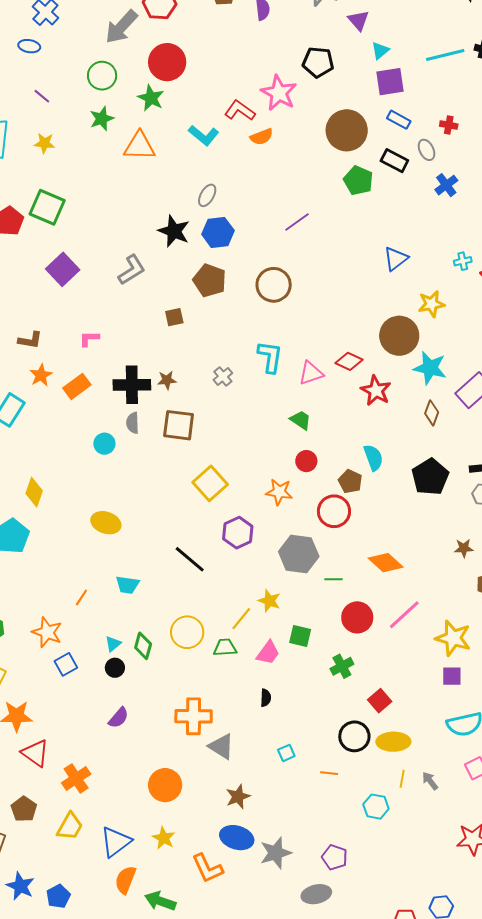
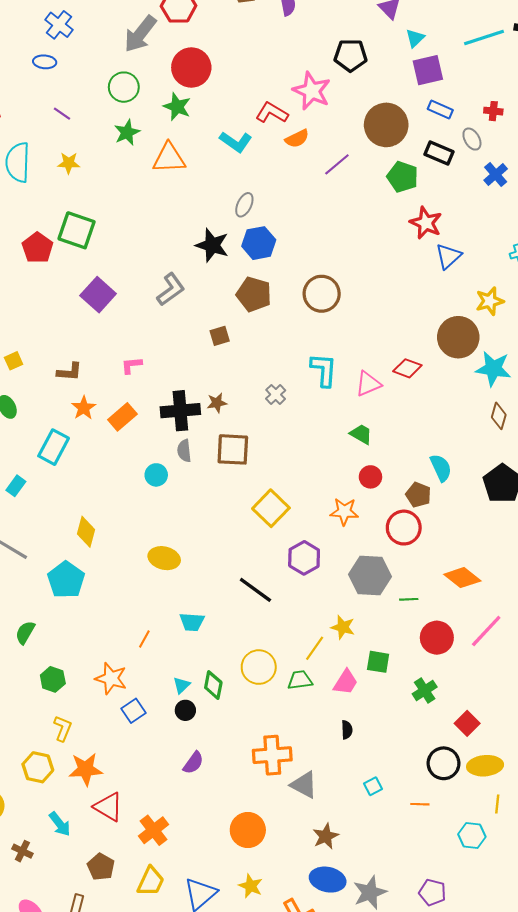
purple line: (297, 222) -> (337, 164), moved
red star: (376, 391) -> (426, 223), moved

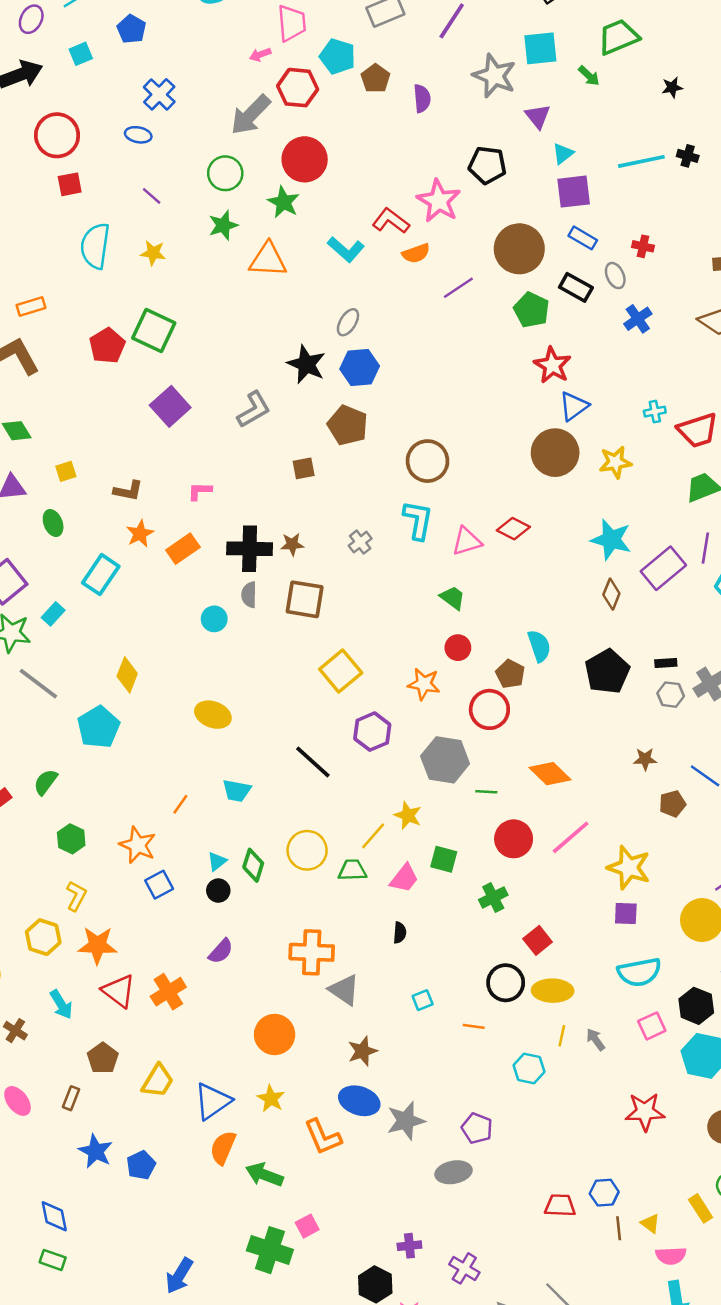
brown circle: (322, 294) -> (427, 461), moved
brown circle: (458, 337) -> (555, 453), moved
orange cross: (153, 830) -> (168, 992), moved

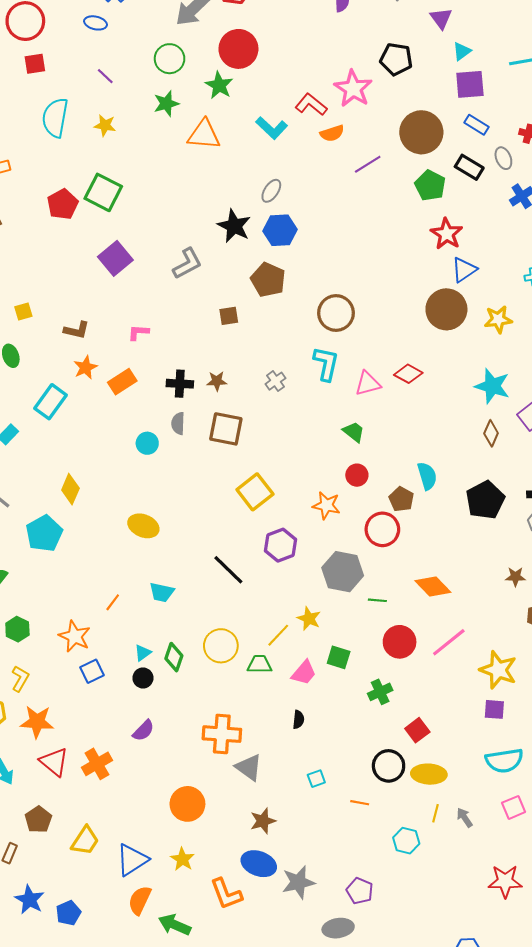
black cross: (250, 549) -> (180, 384), size x0.7

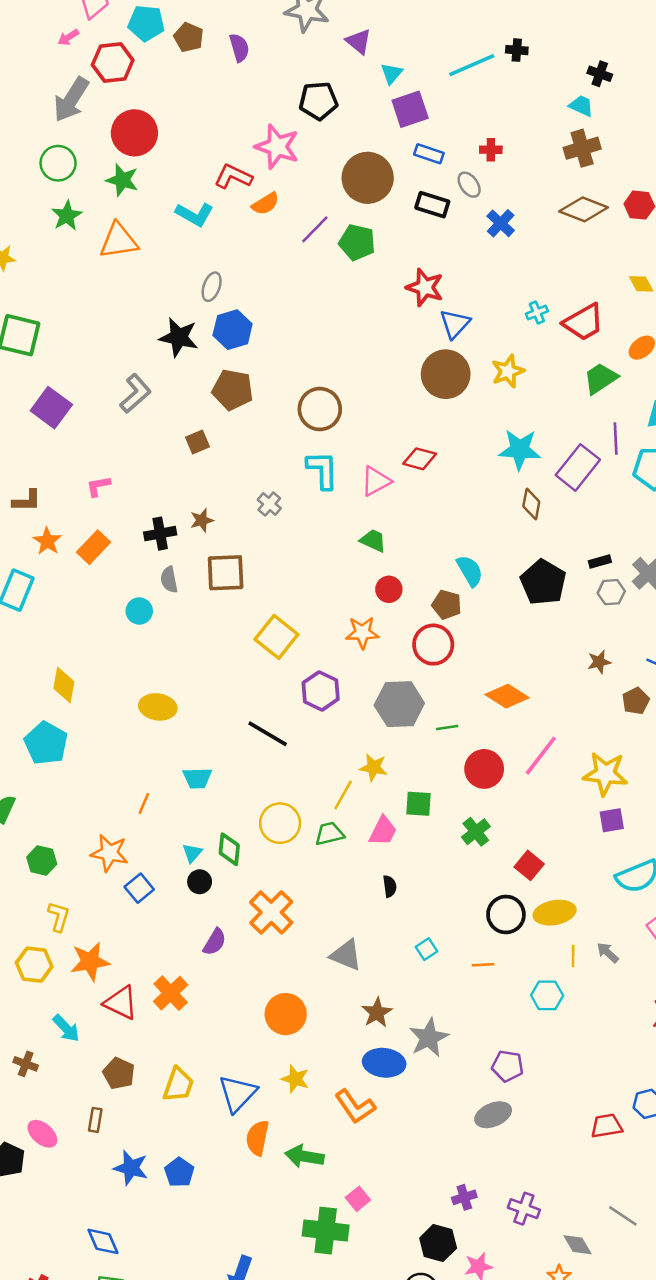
green pentagon: (430, 185) -> (357, 242), moved
orange cross: (222, 734) -> (271, 912), moved, turned -36
gray star: (298, 882) -> (429, 1038), moved

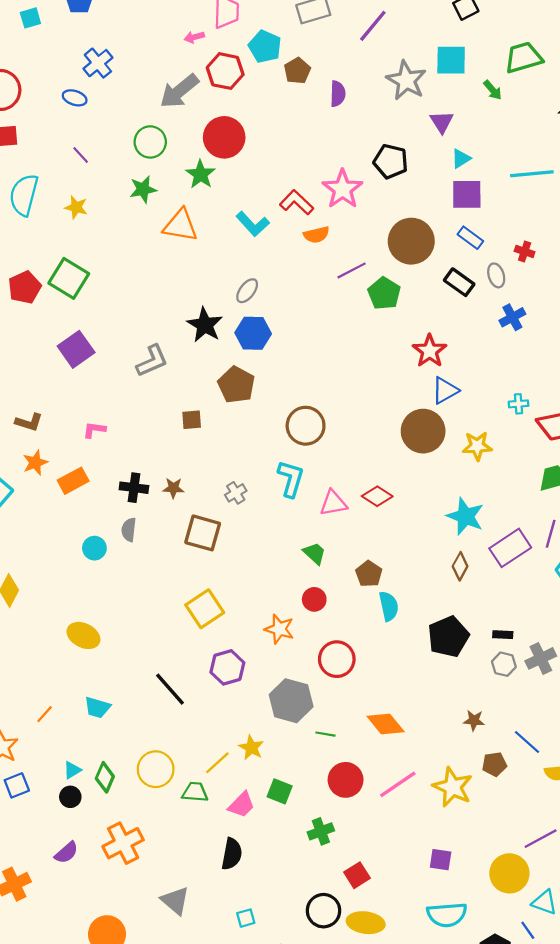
brown square: (226, 573) -> (203, 533), moved
brown pentagon: (447, 605) -> (369, 574), moved
yellow star: (605, 774) -> (453, 787), moved
black semicircle: (390, 886) -> (232, 854), size x1.6

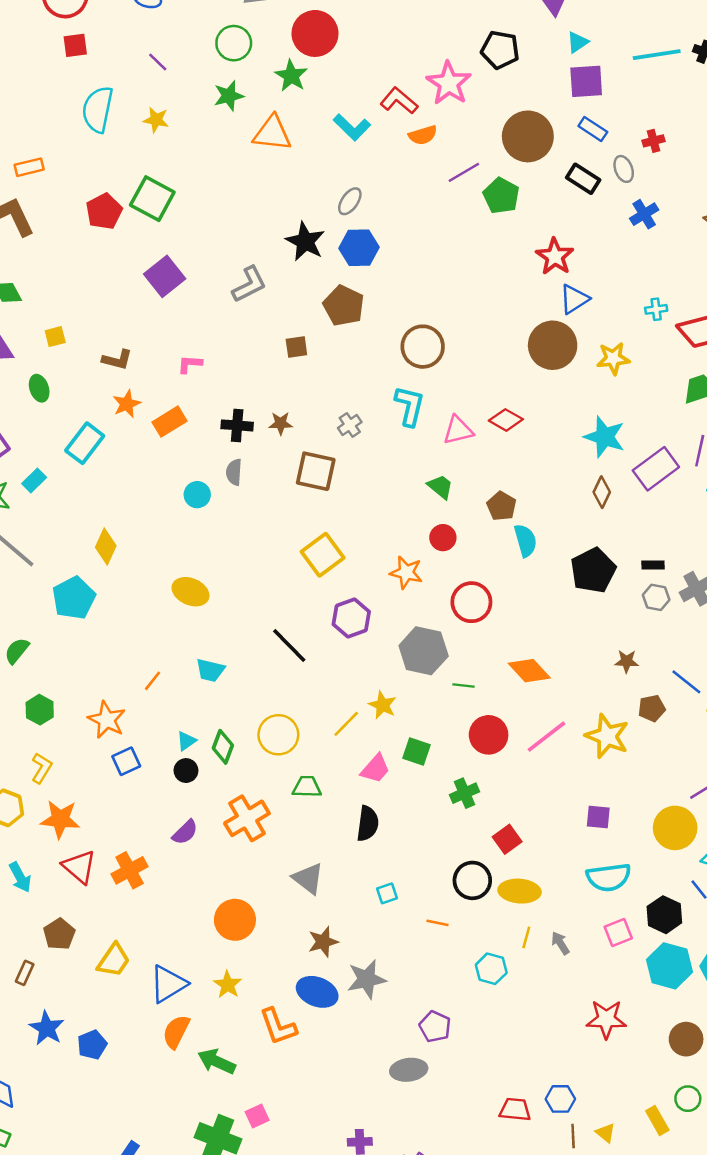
red cross: (525, 252) -> (654, 141), turned -30
green trapezoid: (195, 792) -> (307, 787), moved

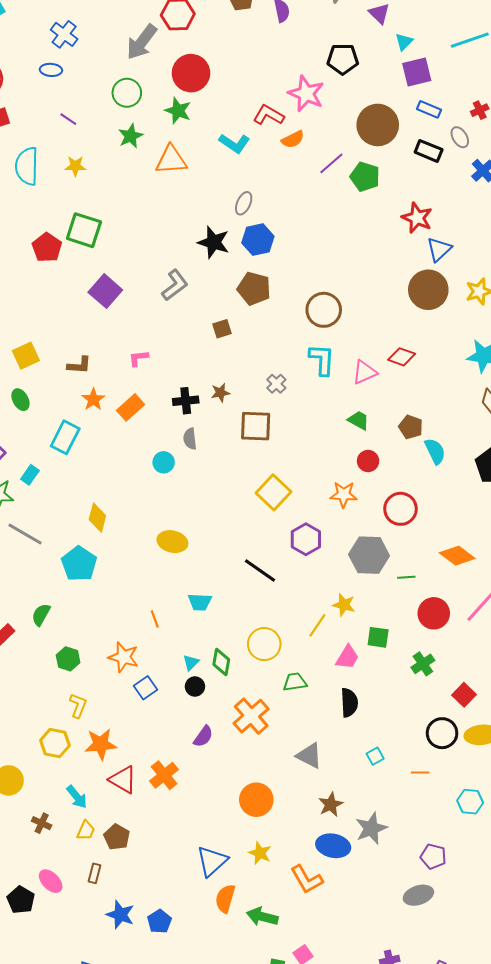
yellow square: (55, 337) -> (26, 356), size x1.5
orange line: (152, 681) -> (155, 619), turned -48
yellow trapezoid: (114, 960) -> (86, 831), moved, size x0.7

